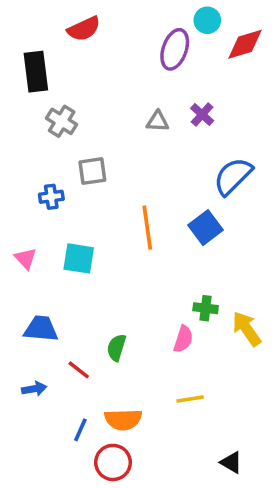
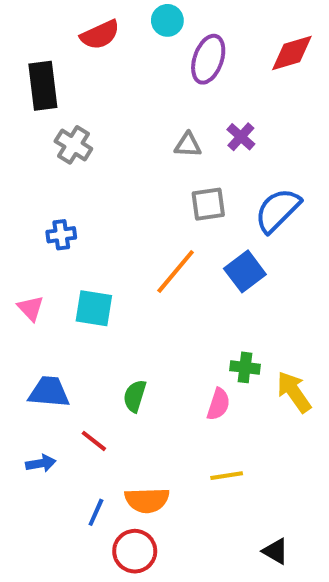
cyan circle: (207, 20) -> (167, 20), moved
gray square: (92, 171) -> (208, 204), moved
orange line: (147, 228) -> (176, 271), turned 48
green semicircle: (116, 348) -> (135, 396), moved

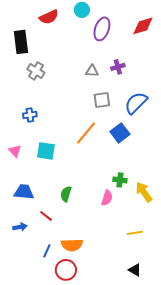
purple cross: (241, 137) -> (118, 67), turned 32
yellow line: (227, 476) -> (135, 233), moved

